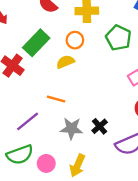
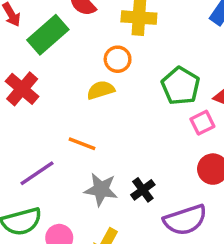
green pentagon: (118, 38) -> (181, 86), moved
green rectangle: (36, 43) -> (48, 35), moved

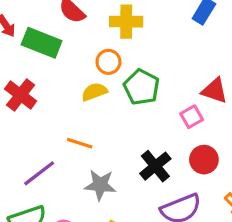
green rectangle: (48, 35) -> (42, 43), turned 66
green pentagon: (181, 86) -> (142, 87), moved
black cross: (143, 190) -> (155, 166), moved, size x1.4

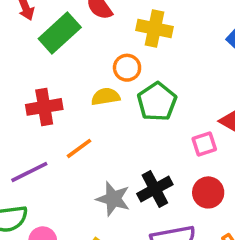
green rectangle: (42, 43) -> (60, 33), turned -75
red cross: (21, 95) -> (44, 107), moved, turned 32
orange line: (80, 143) -> (79, 148), turned -65
gray star: (100, 185) -> (113, 199), moved

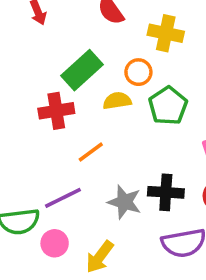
green rectangle: (60, 33) -> (82, 70), moved
purple line: (29, 172) -> (63, 198), moved
black cross: (155, 189) -> (166, 192), turned 32

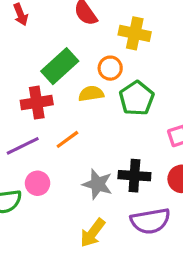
purple line: (63, 198) -> (23, 146), moved
pink circle: (55, 243) -> (38, 183), moved
yellow arrow: (100, 257) -> (93, 233), moved

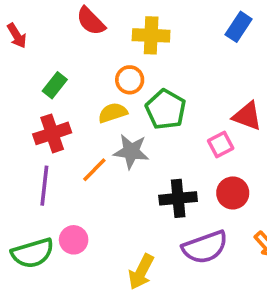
green rectangle: (60, 66) -> (55, 85), moved, size x0.6
purple line: (23, 146) -> (44, 186), turned -48
pink circle: (38, 183) -> (74, 240), moved
gray star: (98, 184) -> (131, 151), moved

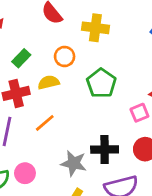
orange circle: (130, 80) -> (65, 56), moved
yellow semicircle: (113, 113) -> (49, 82), moved
gray star: (131, 151) -> (74, 163), moved

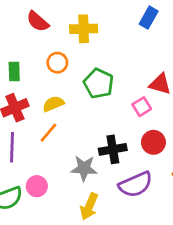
green rectangle: (21, 58) -> (14, 71), turned -36
yellow semicircle: (49, 82) -> (53, 104), moved

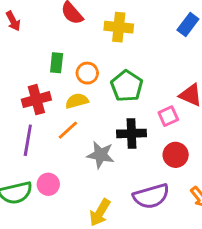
orange circle: (57, 63) -> (87, 73), moved
green rectangle: (14, 71) -> (57, 63), moved
black cross: (113, 149) -> (131, 133), moved
gray star: (84, 168) -> (101, 155), moved

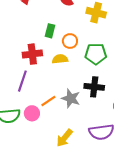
green pentagon: (127, 86) -> (96, 54), turned 30
orange line: (68, 130) -> (48, 101), moved

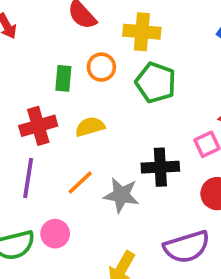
orange circle: (70, 41) -> (101, 67), moved
green pentagon: (96, 54) -> (156, 83), moved, turned 30
orange line: (48, 101) -> (80, 183), moved

